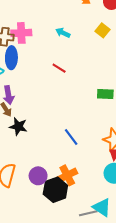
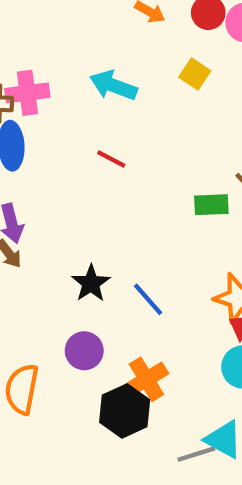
cyan arrow: (63, 33) -> (113, 85), size x1.5
black star: (18, 127) -> (91, 283), moved, turned 30
purple circle: (38, 176) -> (84, 351), moved

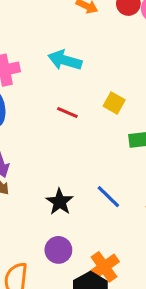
yellow square: (195, 74) -> (114, 103), moved
blue line: (148, 299) -> (108, 197), moved

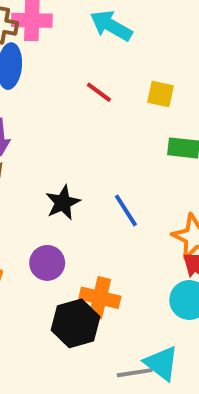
yellow square: (114, 103) -> (161, 94), turned -30
orange cross: (104, 267) -> (100, 298), turned 36

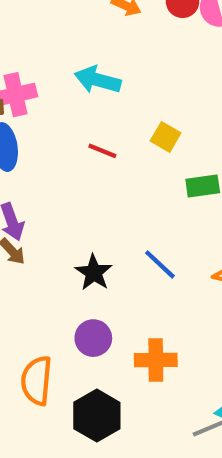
yellow square: (161, 94) -> (166, 137), turned 32
black hexagon: (75, 323) -> (97, 416), moved

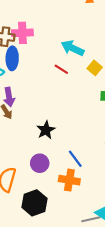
cyan arrow: (98, 80) -> (73, 48), moved
blue line: (160, 264) -> (75, 159), moved

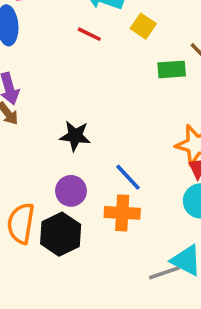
black star: (46, 130) -> (75, 136), turned -30
black hexagon: (34, 203) -> (61, 234), moved

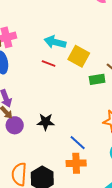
yellow square: (143, 26) -> (79, 56), size x1.5
purple circle: (71, 191) -> (15, 125), moved

